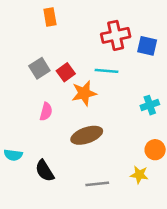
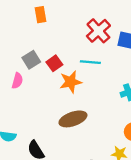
red cross: (116, 35) -> (98, 31), turned -30
pink semicircle: (46, 112) -> (17, 81), moved

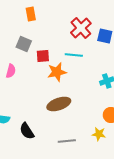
gray square: (31, 60) -> (24, 44), moved, turned -35
red square: (54, 63) -> (43, 56), turned 32

